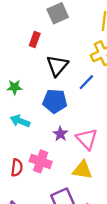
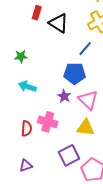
black triangle: (57, 66) -> (59, 23), moved, turned -35
blue pentagon: (55, 101) -> (75, 73), moved

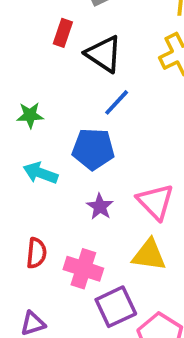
blue line: (85, 49) -> (117, 102), moved
blue pentagon: (75, 73) -> (93, 149), moved
purple star: (64, 96) -> (100, 207), moved
pink cross: (48, 122) -> (83, 269), moved

